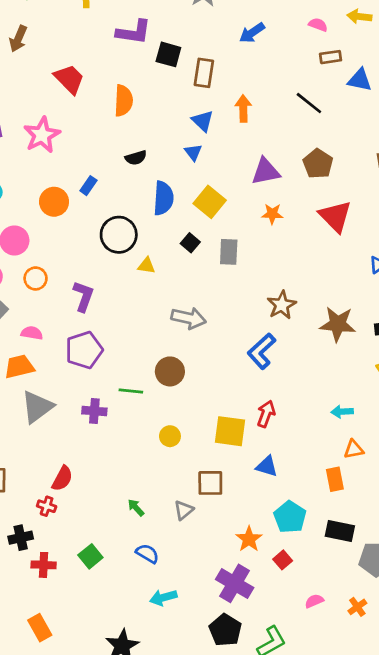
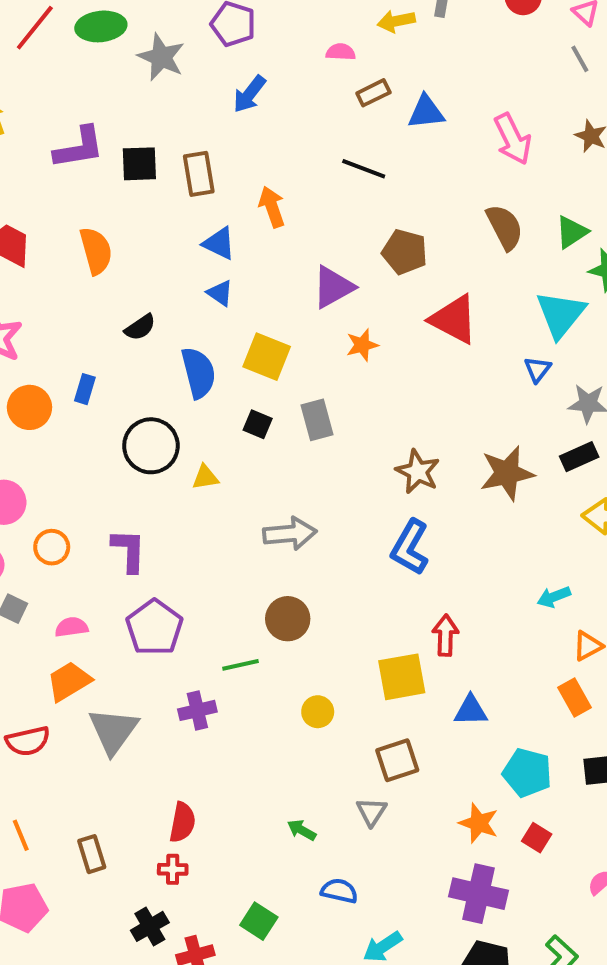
orange circle: (54, 202) -> (29, 407), moved

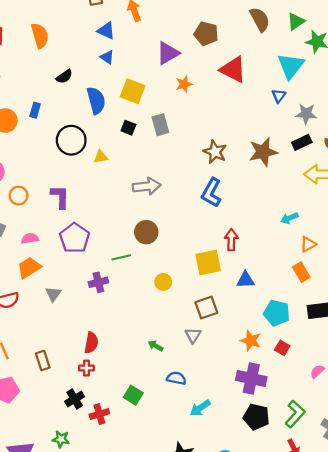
gray triangle: (113, 731) -> (53, 294), size x0.6

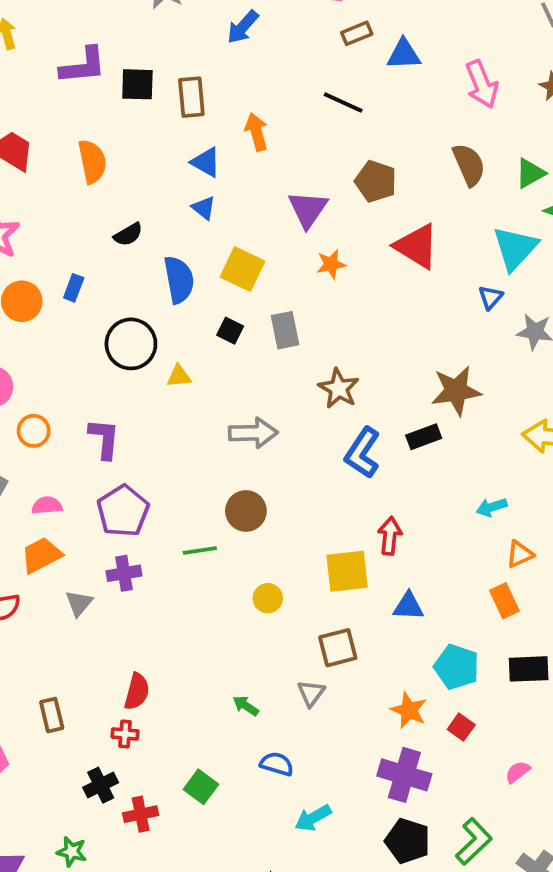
purple triangle: (168, 53) -> (308, 209), turned -30
black rectangle: (302, 142) -> (424, 437), moved
brown star: (215, 152) -> (339, 388), moved
purple cross: (98, 282) -> (124, 573), moved

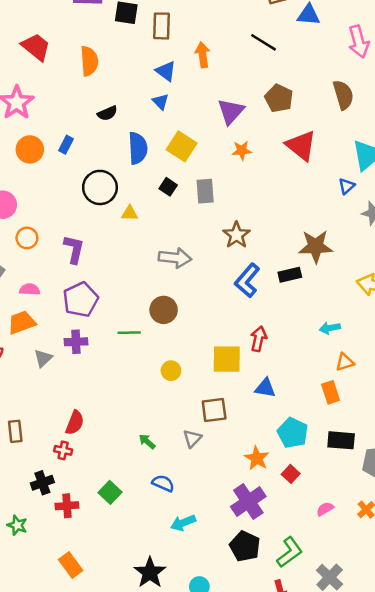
purple cross: (404, 775) -> (248, 501), turned 32

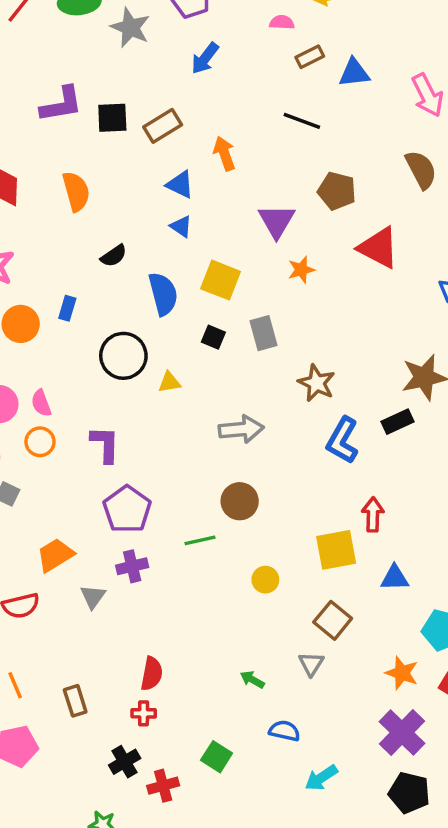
brown rectangle: (162, 26) -> (163, 126), turned 68
pink semicircle: (30, 289) -> (41, 403), moved, turned -102
brown square: (214, 410) -> (333, 620), turned -32

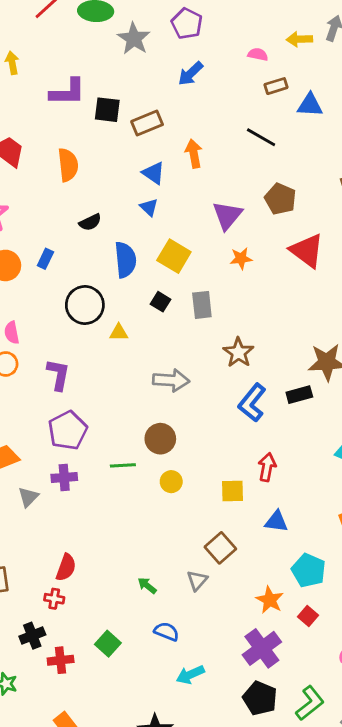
yellow square: (336, 550) -> (232, 491), size x0.7
yellow circle: (265, 580) -> (171, 482), moved

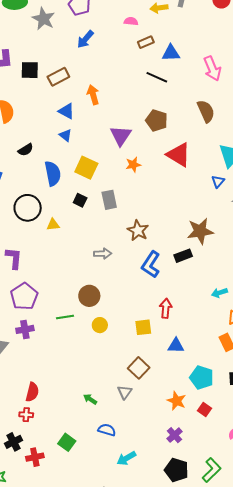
black line: (261, 137) -> (157, 77), moved
gray arrow: (171, 380) -> (103, 254), moved, size x0.7
purple cross: (262, 648) -> (174, 435), size x0.6

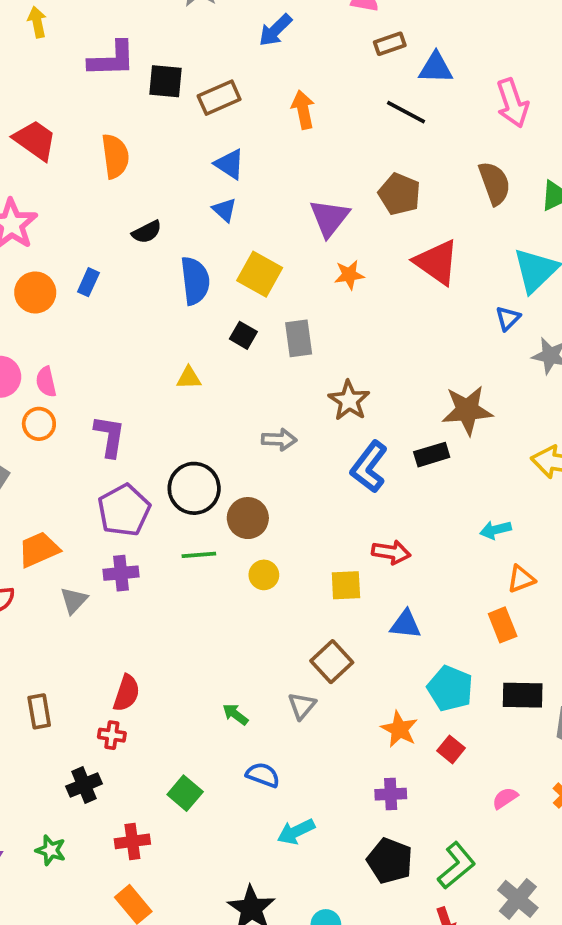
orange arrow: (93, 95) -> (303, 110), moved
black circle: (28, 208) -> (194, 488), moved
red arrow: (166, 308) -> (391, 552), turned 90
purple cross: (174, 435) -> (391, 794), turned 35
red cross: (35, 457) -> (132, 841), moved

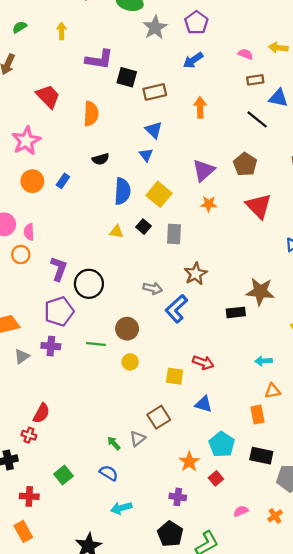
yellow triangle: (189, 378) -> (116, 232), moved
blue L-shape: (369, 467) -> (176, 309), moved
black circle: (194, 488) -> (89, 284), moved
green arrow: (235, 714) -> (114, 443), moved

